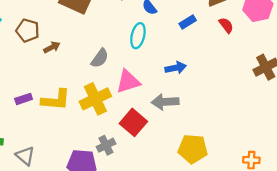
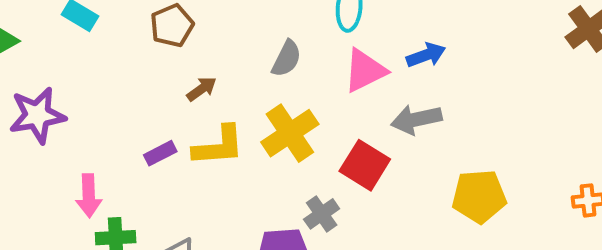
brown pentagon: (28, 30) -> (172, 26), moved, turned -30
brown arrow: (52, 47) -> (202, 89), moved
pink triangle: (128, 82) -> (365, 71), moved

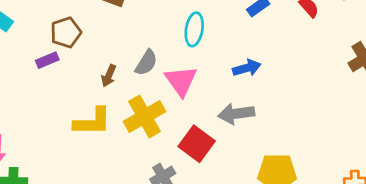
pink triangle: (365, 71) -> (181, 81), moved, turned -44
brown arrow: (202, 89) -> (109, 76), moved, turned 145
purple rectangle: (160, 153) -> (47, 60), moved

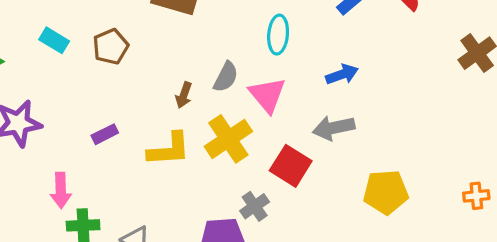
brown pentagon: (66, 32) -> (111, 47), moved
purple rectangle: (47, 60) -> (105, 134), moved

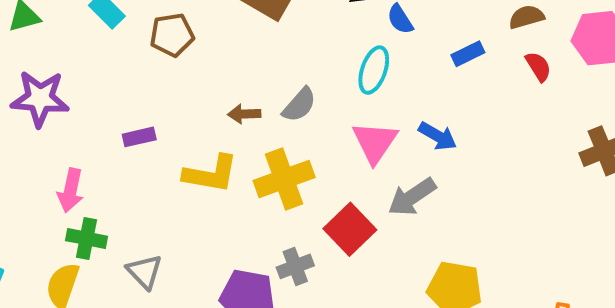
blue arrow: (342, 74) -> (438, 136), turned 36
brown arrow: (184, 95) -> (244, 114), turned 55
pink triangle: (267, 95) -> (375, 142), moved
gray arrow: (334, 128) -> (412, 197), turned -36

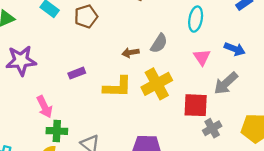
pink triangle: (375, 142) -> (202, 57), size x0.7
pink arrow: (70, 190) -> (45, 107), turned -30
red square: (350, 229) -> (196, 105), turned -35
gray cross: (295, 266) -> (212, 128), moved

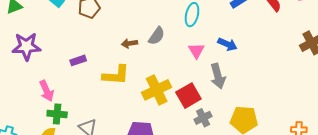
gray arrow: (226, 83) -> (218, 76), turned -65
yellow cross: (157, 84) -> (157, 90), moved
red square: (196, 105) -> (188, 96), turned -35

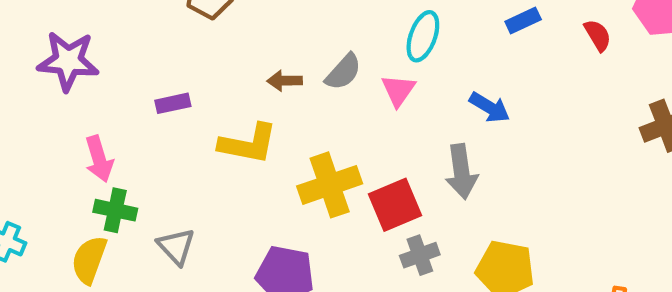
pink triangle: (196, 51) -> (398, 90), moved

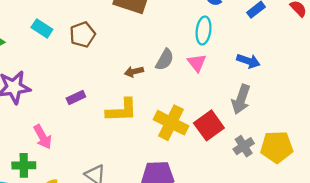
gray arrow: (461, 172) -> (241, 99), turned 40
yellow cross: (330, 185) -> (171, 123), turned -32
green cross: (115, 210) -> (24, 165), moved
gray cross: (420, 255) -> (244, 146), moved

